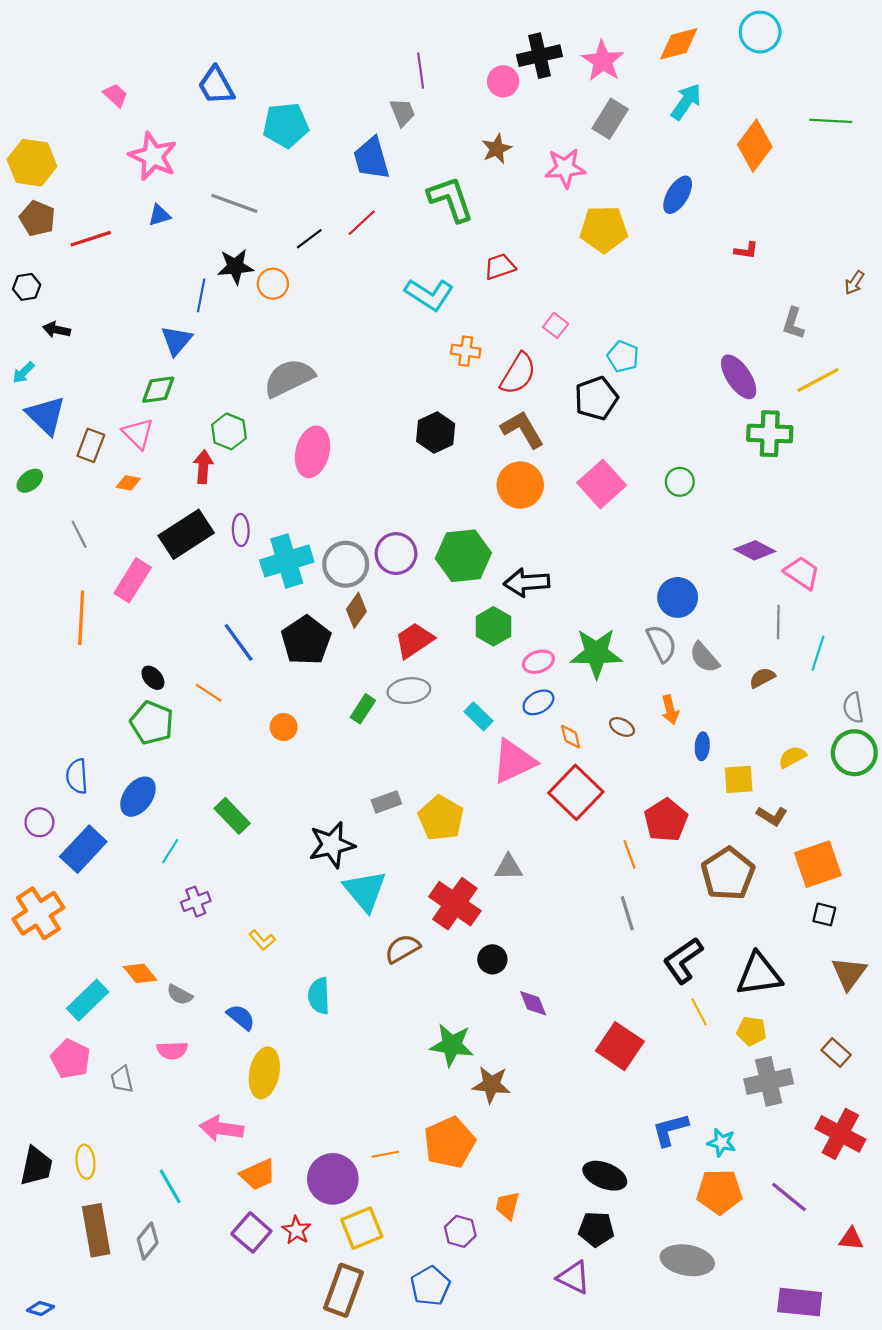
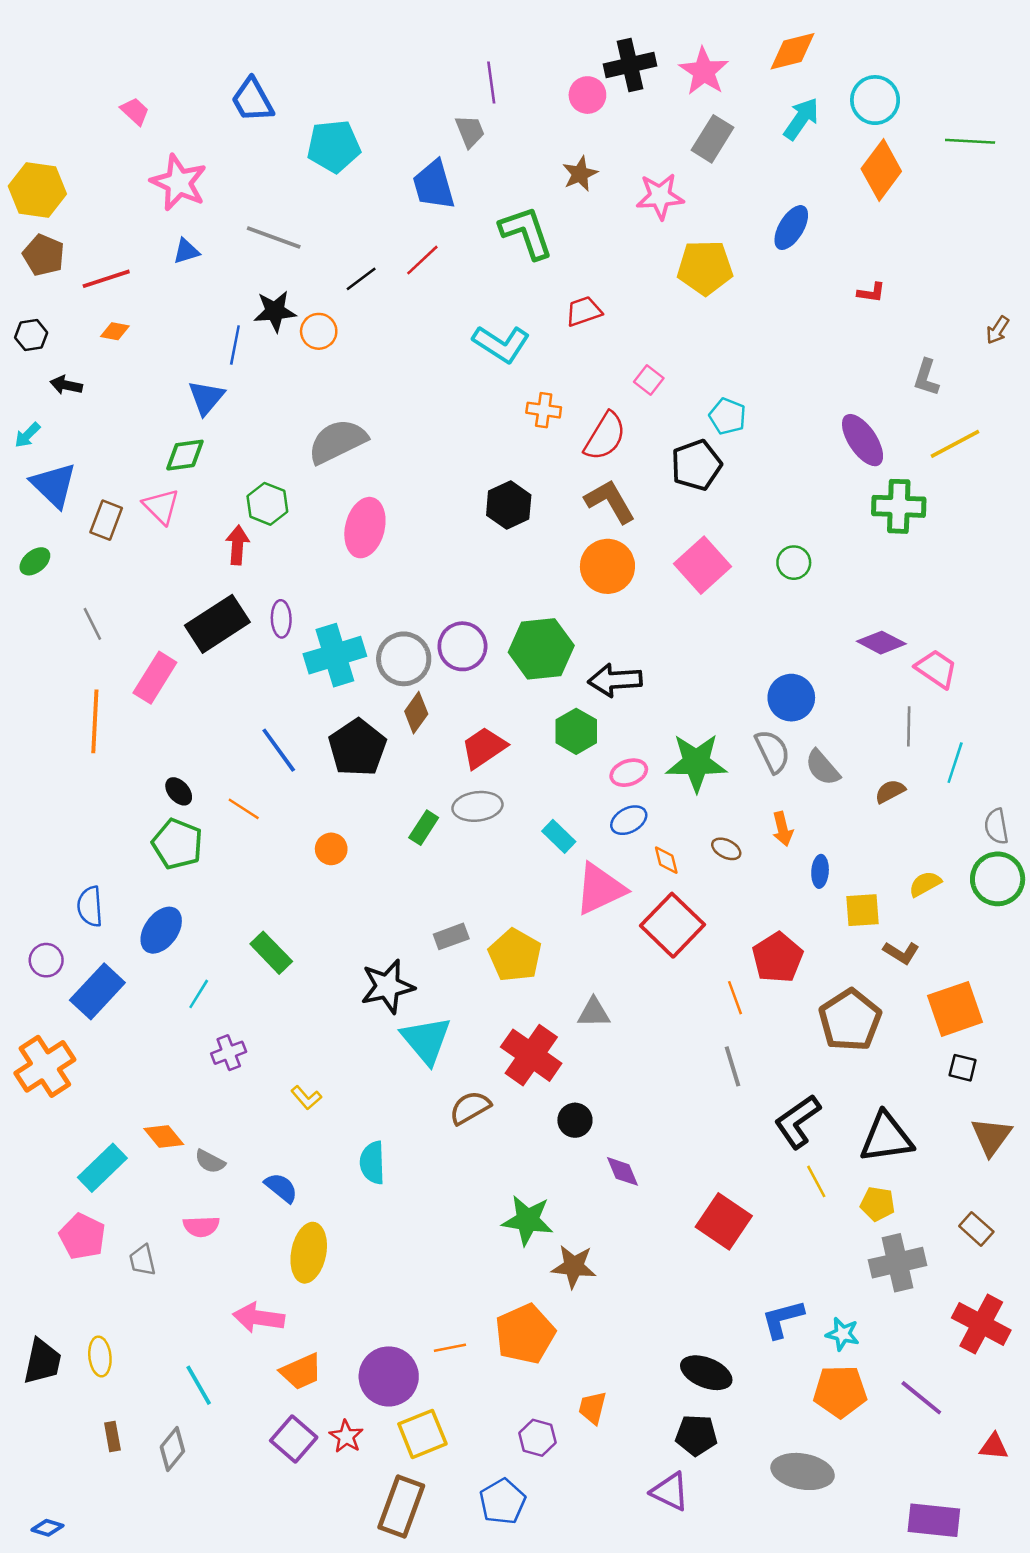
cyan circle: (760, 32) -> (875, 100), moved
orange diamond: (128, 483) -> (115, 331), moved
brown rectangle: (96, 1230) -> (112, 1436), size x0.5

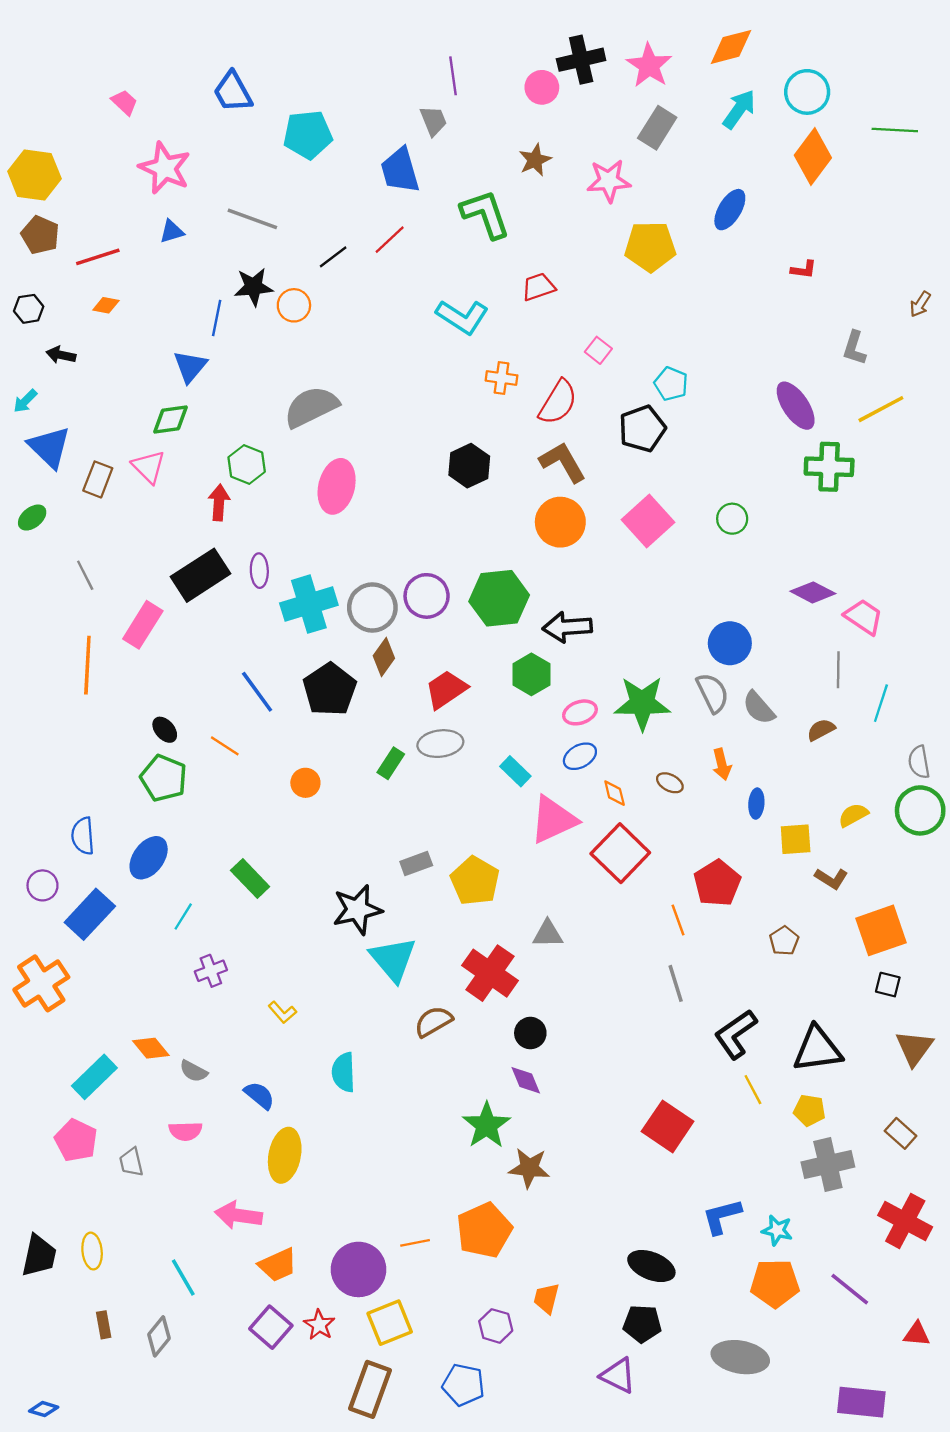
brown pentagon: (850, 1020) -> (784, 941), size x0.5
purple diamond: (622, 1171) -> (526, 1080), moved
green star: (527, 1220) -> (487, 1125), turned 30
blue pentagon: (502, 1501) -> (463, 1385), turned -30

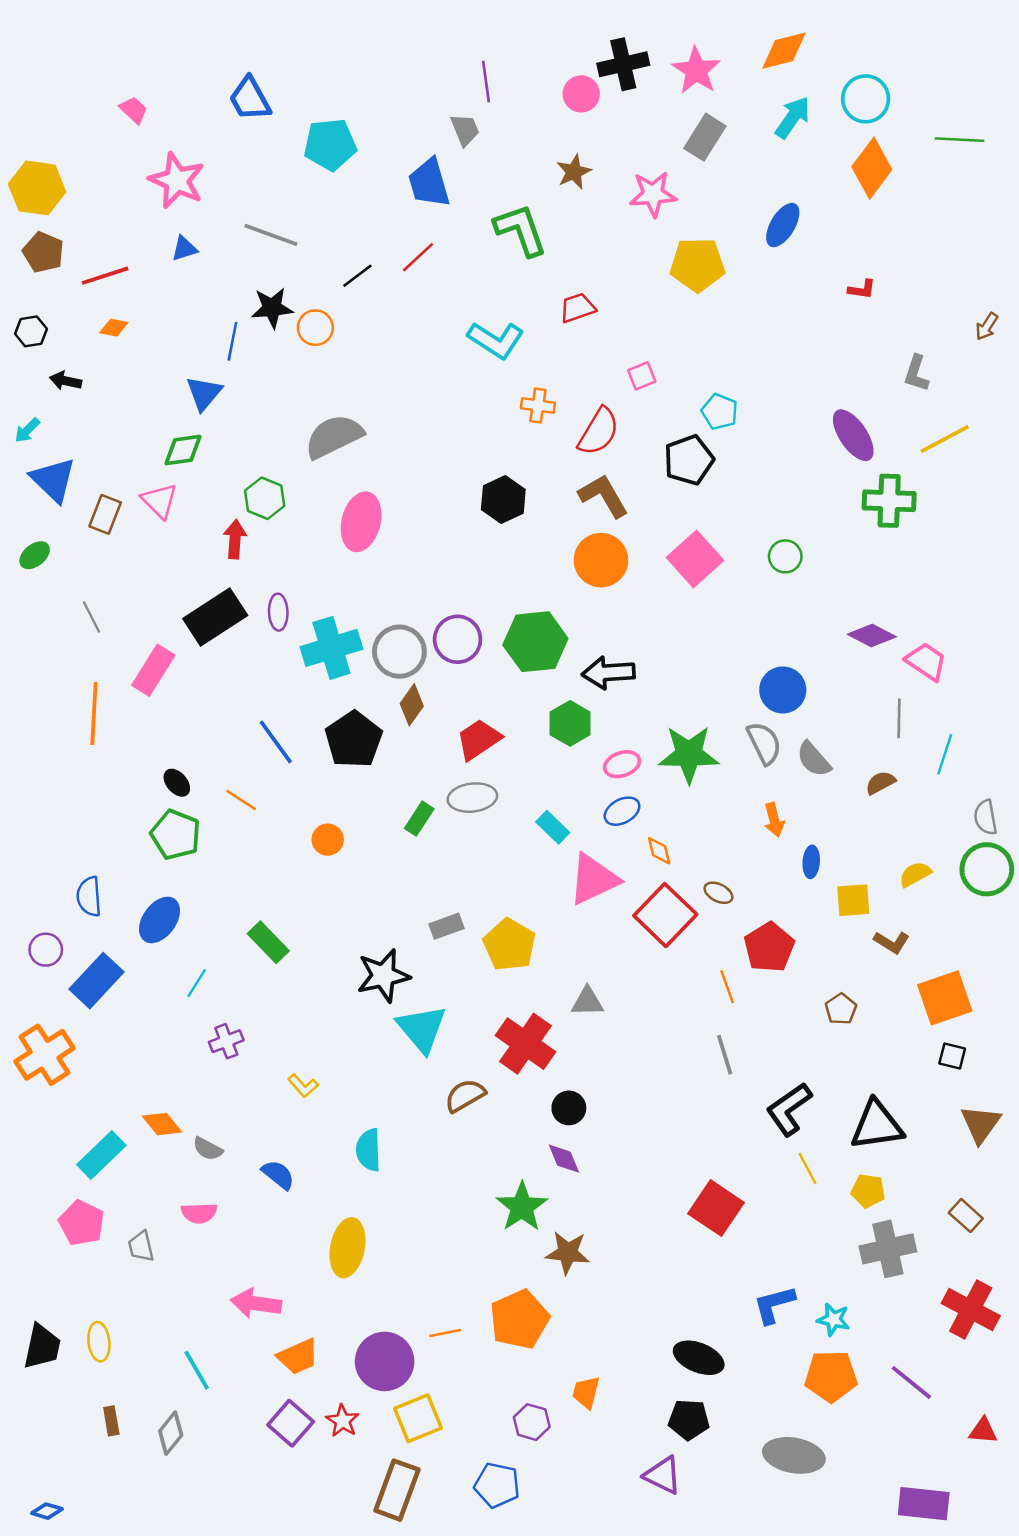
pink square: (598, 350) -> (642, 376), turned 30
brown ellipse: (670, 783) -> (718, 893), moved
yellow ellipse: (285, 1155) -> (347, 1248), moved

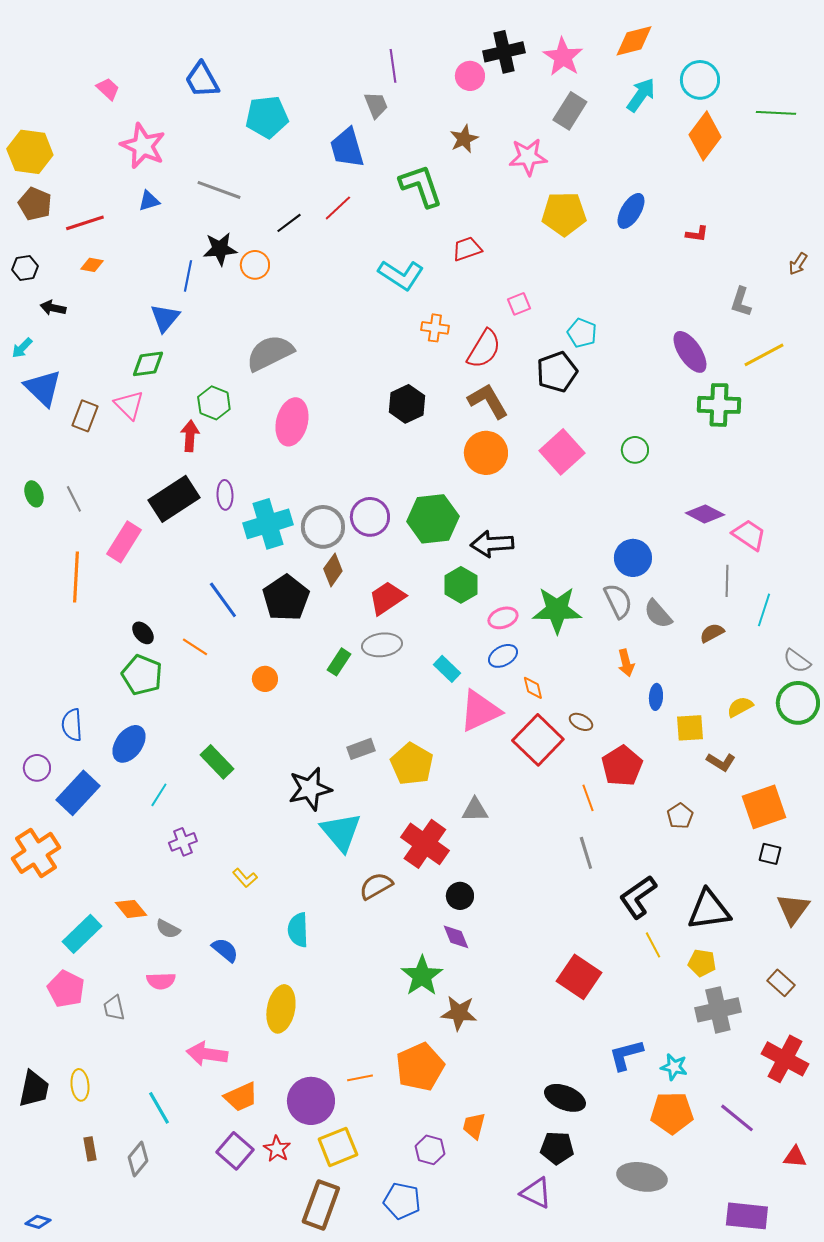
blue ellipse: (783, 225) -> (631, 211), moved
green ellipse: (35, 555) -> (34, 494), moved, turned -70
gray semicircle: (986, 817) -> (797, 661), turned -44

